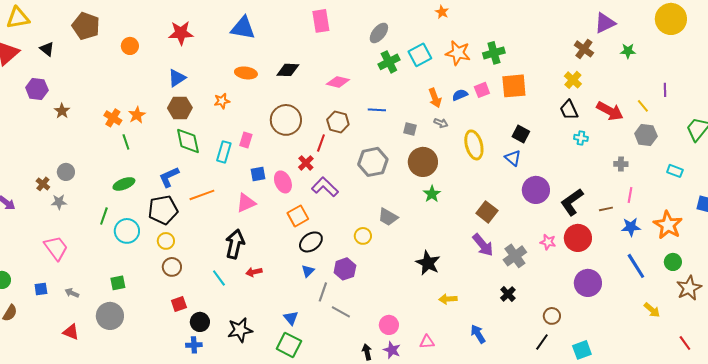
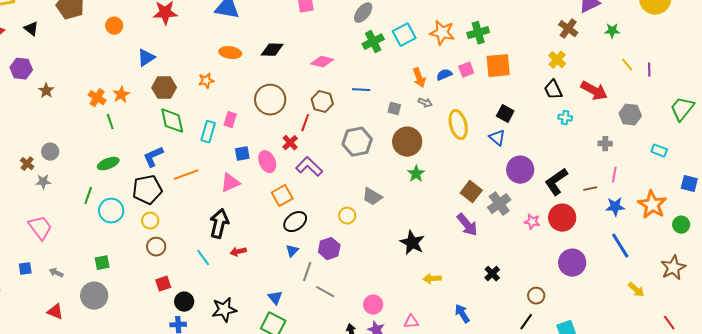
blue triangle: (177, 78) -> (146, 58), moved
yellow line: (643, 106) -> (627, 65), moved
gray cross: (515, 256) -> (499, 204), moved
green circle: (673, 262) -> (681, 225), moved

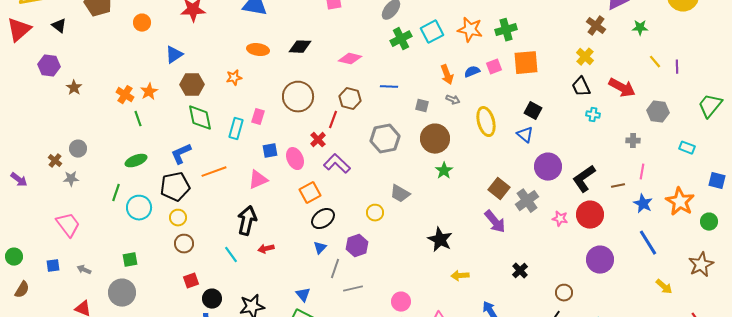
blue star: (615, 207) -> (643, 204), turned 30
gray line: (325, 292) -> (353, 289), turned -42

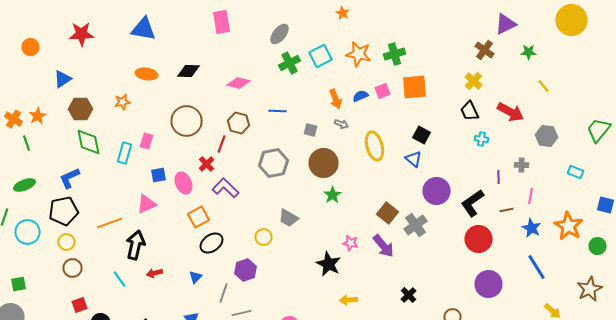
purple line: (677, 67) -> (498, 177), moved
orange line: (214, 172) -> (110, 223), moved
pink star: (560, 219) -> (350, 243), moved
blue triangle: (320, 248) -> (196, 277), moved

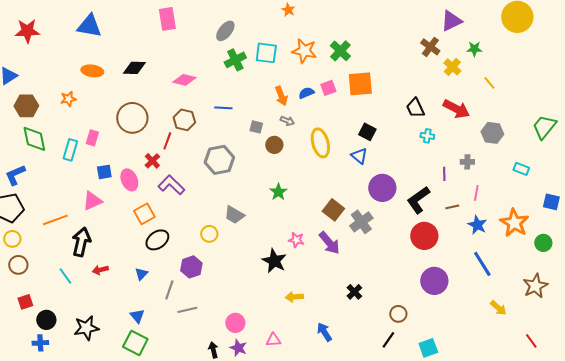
green cross: (394, 54) -> (340, 51), turned -30
cyan square: (320, 56) -> (266, 53), turned 35
yellow cross: (474, 81) -> (452, 67), moved
brown circle: (324, 163) -> (274, 145), moved, size x0.6

